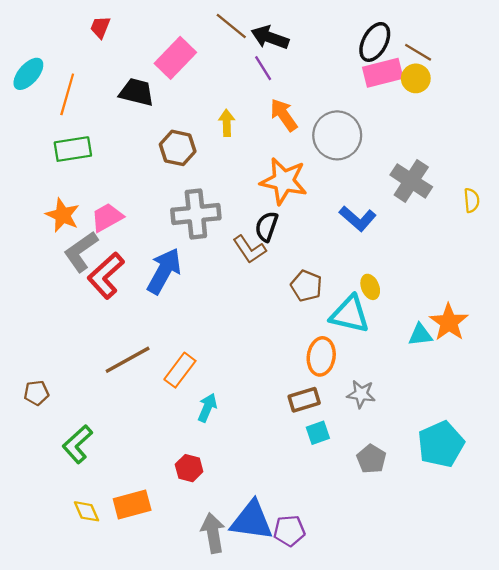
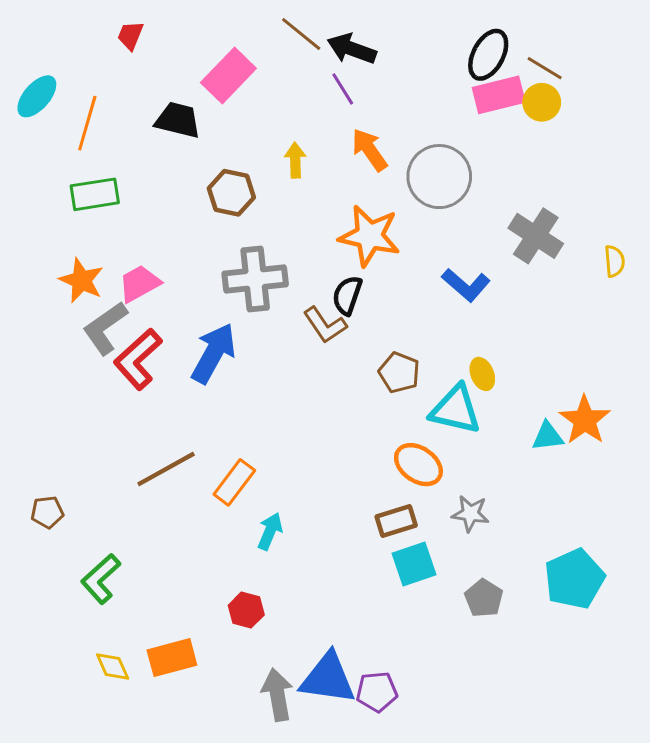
orange ellipse: (321, 356) -> (418, 465), turned -63
cyan square: (318, 433) -> (414, 564), size x1.4

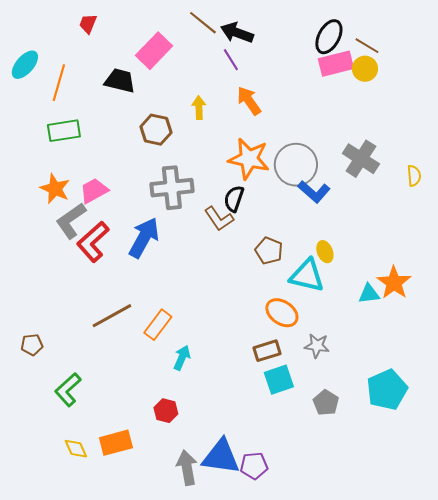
gray circle: (439, 177) -> (296, 165), moved

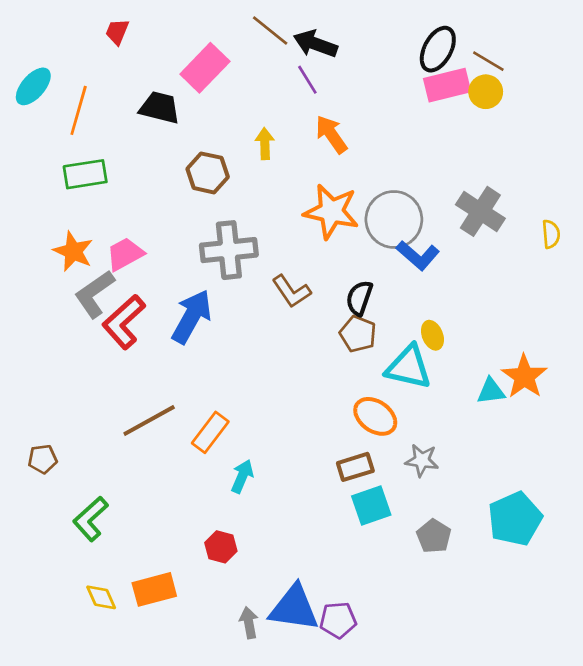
black semicircle: (234, 199) -> (359, 298), moved
gray arrow: (187, 468) -> (249, 623), size x0.7

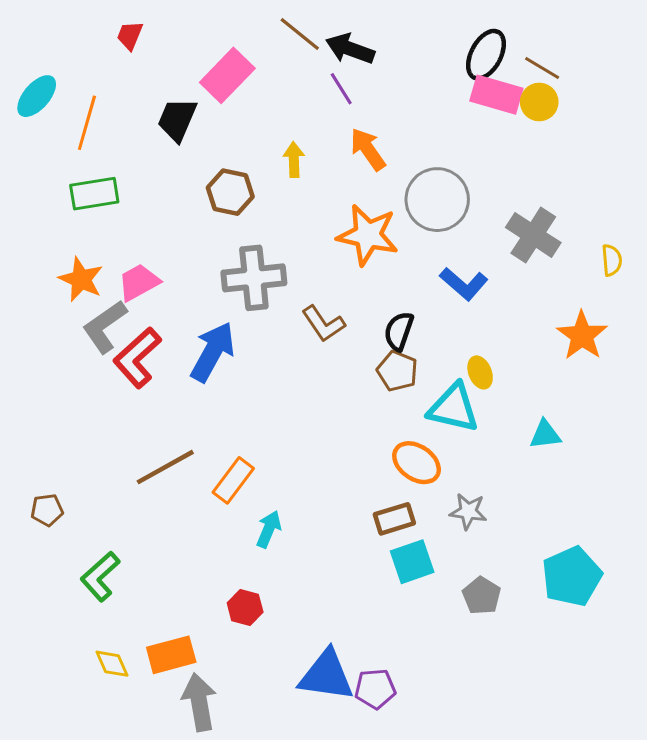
pink rectangle: (447, 85) -> (496, 95), turned 30
black trapezoid: (160, 108) -> (177, 120), turned -81
gray circle: (394, 219) -> (437, 200), moved
orange star: (524, 376) -> (582, 336), moved
gray arrow: (249, 623) -> (199, 702), moved, size x1.6

